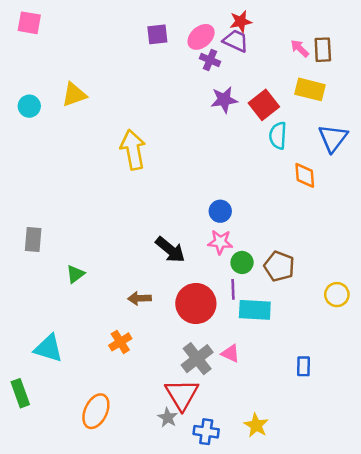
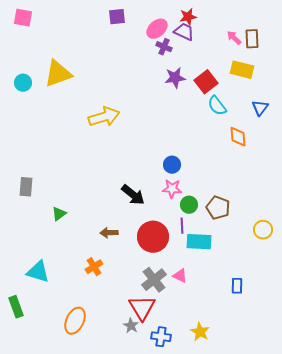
purple square: (157, 34) -> (117, 17), moved
yellow triangle: (74, 95) -> (58, 74), size x1.4
cyan semicircle: (278, 136) -> (217, 106), turned -40
blue triangle: (333, 138) -> (260, 108), size x0.7
yellow arrow: (133, 150) -> (104, 117), turned 84

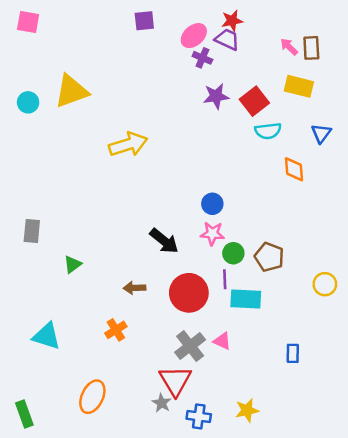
cyan semicircle: (217, 106) -> (268, 131), turned -60
green rectangle: (16, 307) -> (24, 414), moved
yellow star: (200, 332) -> (247, 410), turned 30

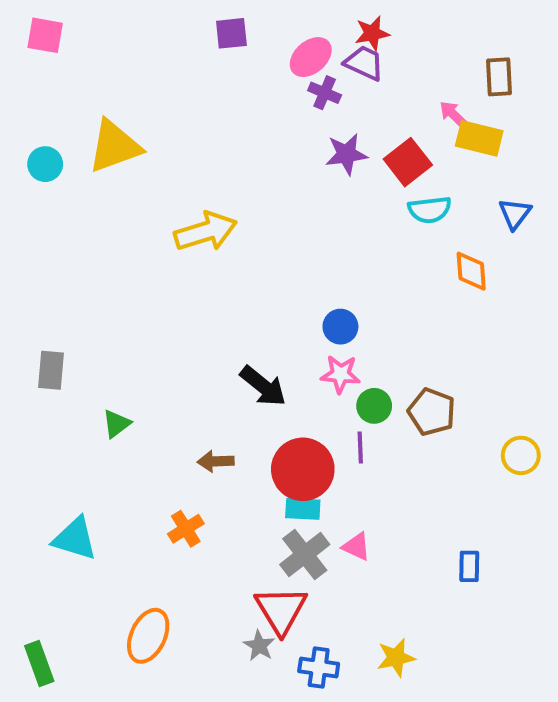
pink arrow: (289, 47) -> (453, 115), moved
cyan rectangle: (246, 299) -> (303, 509), moved, size x0.7

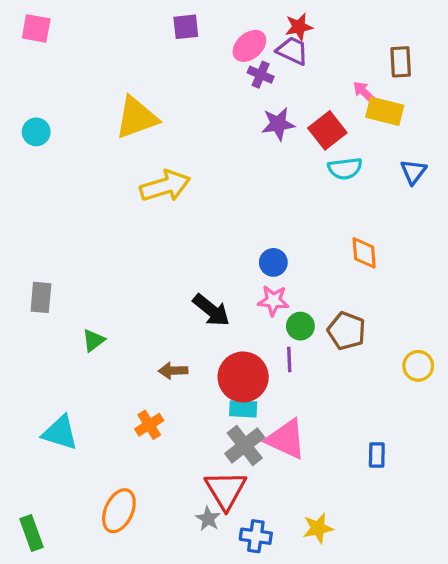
yellow triangle: (115, 146) -> (136, 118), moved
orange diamond: (471, 271) -> (364, 253), moved
pink triangle: (356, 547) -> (286, 439), size x1.8

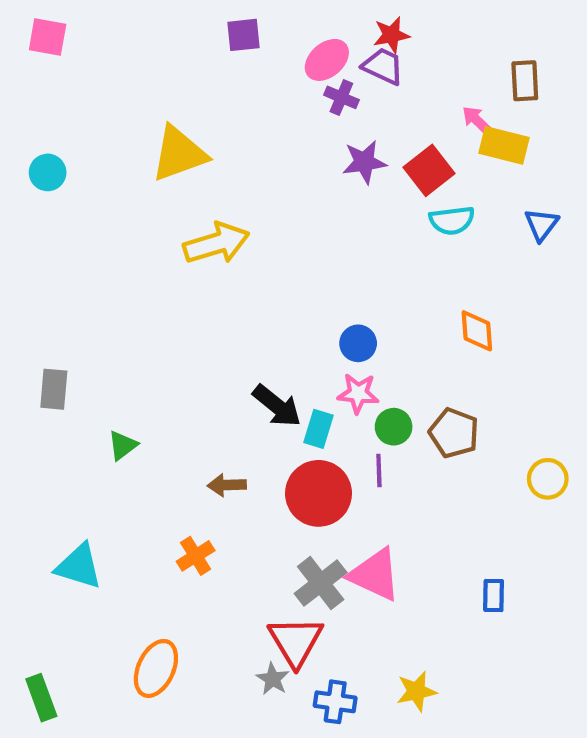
cyan rectangle: (243, 409) -> (319, 429), moved, turned -76

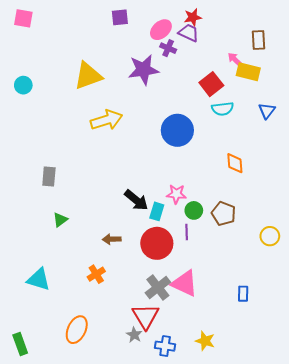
purple star: (364, 162) -> (143, 70), moved, size x1.4
blue circle: (358, 343) -> (177, 130), moved, size x1.8
gray rectangle: (54, 389) -> (49, 177), moved
yellow star: (416, 691) -> (205, 341), turned 30

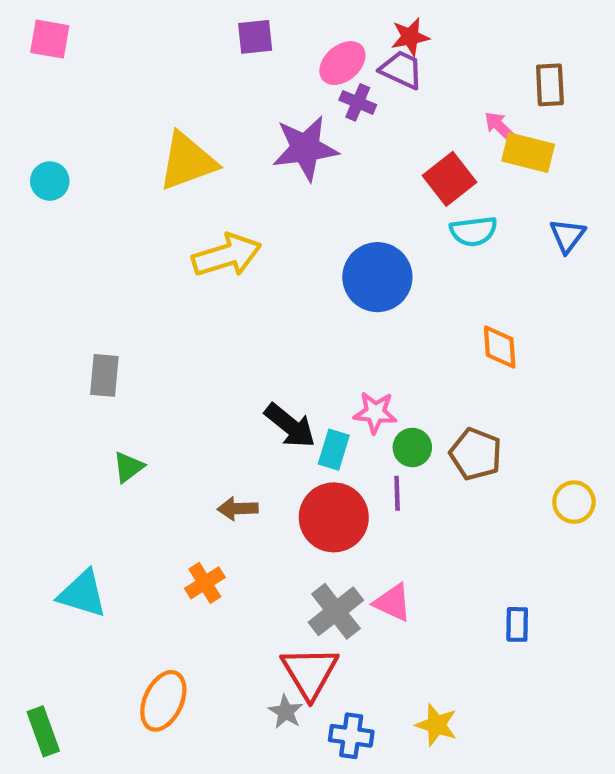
pink triangle: (185, 283) -> (393, 603), size x0.7

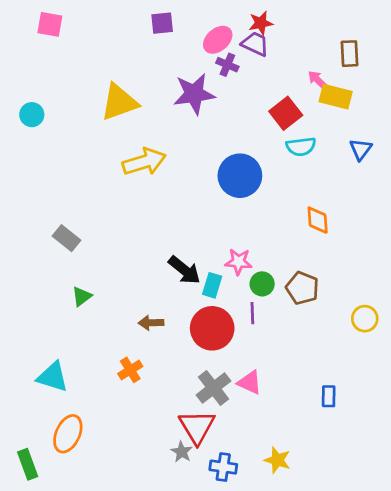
pink square: (50, 39) -> (50, 24), moved
gray rectangle: (104, 375) -> (66, 238), turned -56
orange ellipse: (163, 701) -> (68, 434), moved

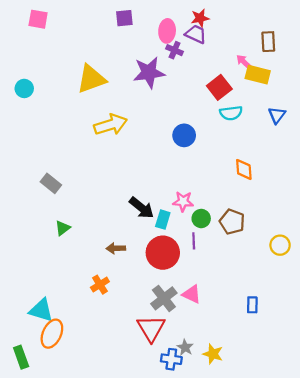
pink ellipse: (218, 40) -> (167, 31), turned -45
blue circle: (240, 176) -> (184, 135), size x0.7
cyan triangle: (53, 377) -> (41, 310), moved
gray star: (182, 452) -> (185, 347), moved

